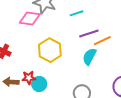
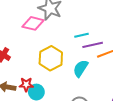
cyan line: (76, 13) -> (82, 35), moved
cyan semicircle: (89, 57) -> (81, 68), moved

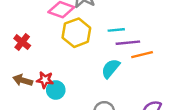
yellow hexagon: (51, 58) -> (76, 33), moved

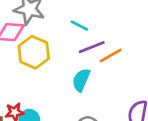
cyan line: (116, 30) -> (79, 26), moved, turned 49

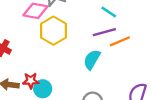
cyan line: (79, 26) -> (109, 12), moved

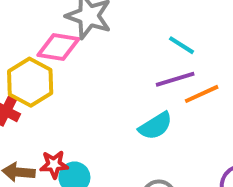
yellow hexagon: (53, 31) -> (30, 82), moved
cyan semicircle: (92, 60) -> (155, 126), turned -150

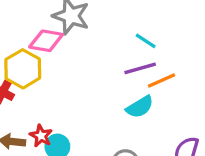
cyan semicircle: (155, 126) -> (140, 107), moved
red star: (54, 164) -> (41, 136), turned 30

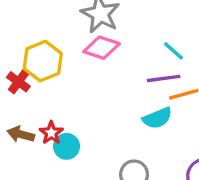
pink diamond: (46, 41) -> (102, 48), moved

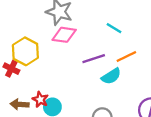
purple line: (164, 78) -> (94, 59), moved

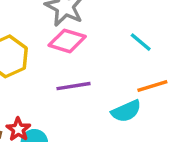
purple line: (94, 59) -> (73, 86), moved

